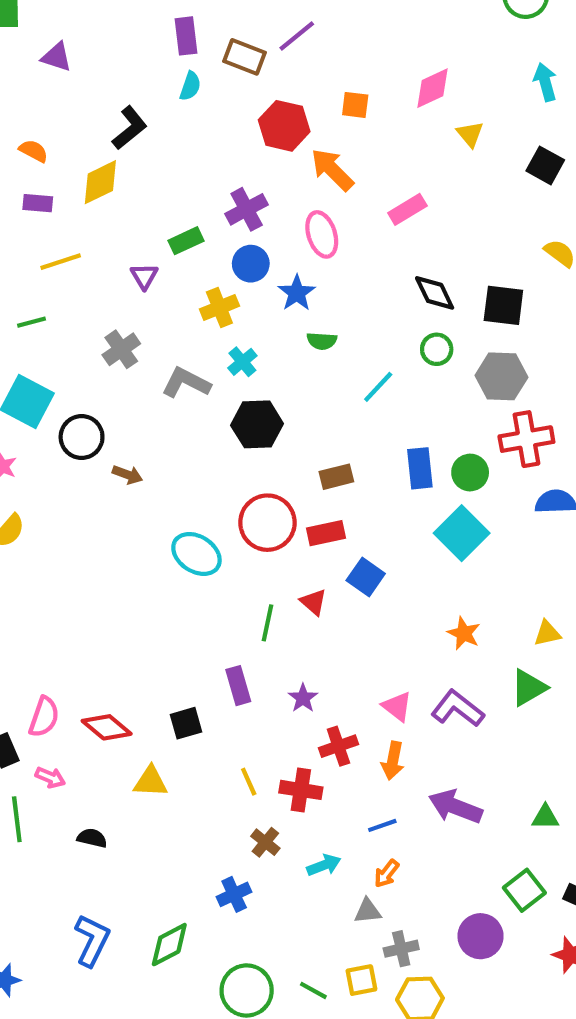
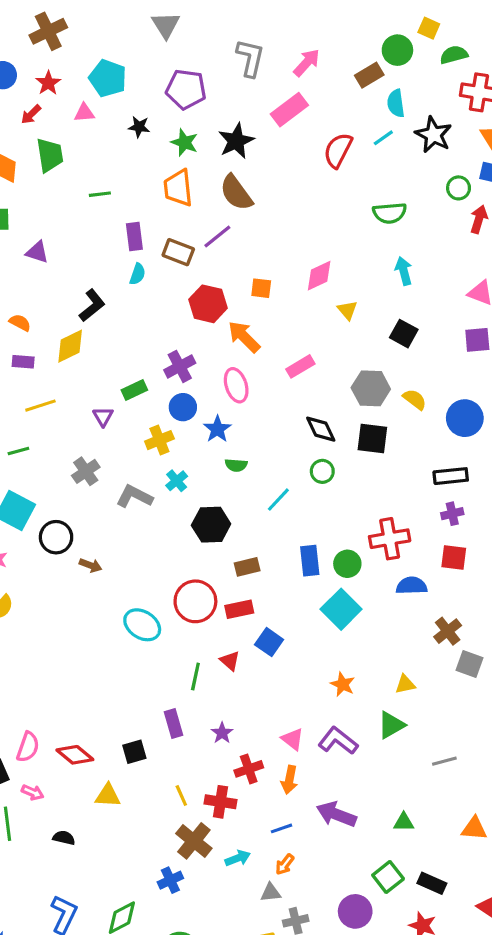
gray hexagon: (501, 376) -> (371, 388), moved
black hexagon: (257, 424) -> (211, 525), moved
brown cross: (265, 842) -> (194, 841), size x1.6

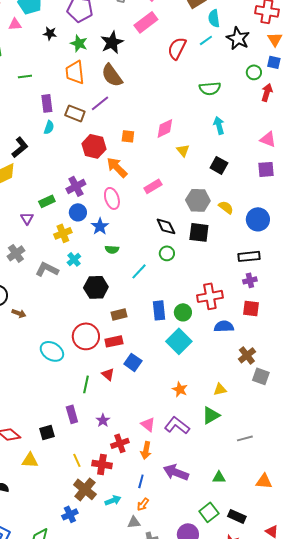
blue line: (282, 828) -> (141, 481), turned -56

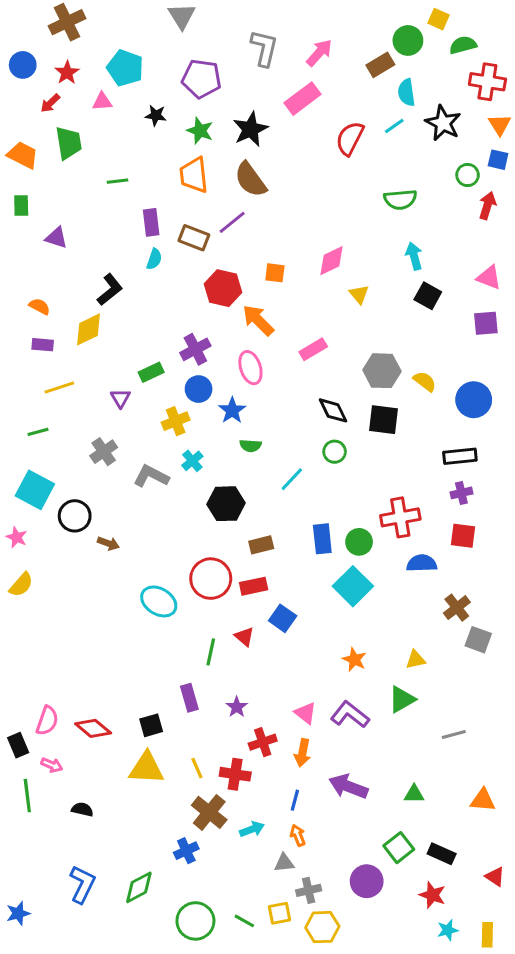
black square: (219, 165) -> (428, 296), moved
yellow triangle: (30, 460) -> (147, 768), moved, size x1.4
orange arrow: (143, 504) -> (298, 835), turned 120

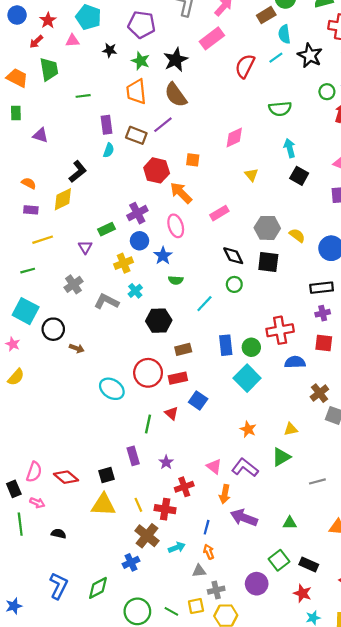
pink diamond: (331, 261) -> (234, 137), moved
orange arrow: (302, 753) -> (225, 494), moved

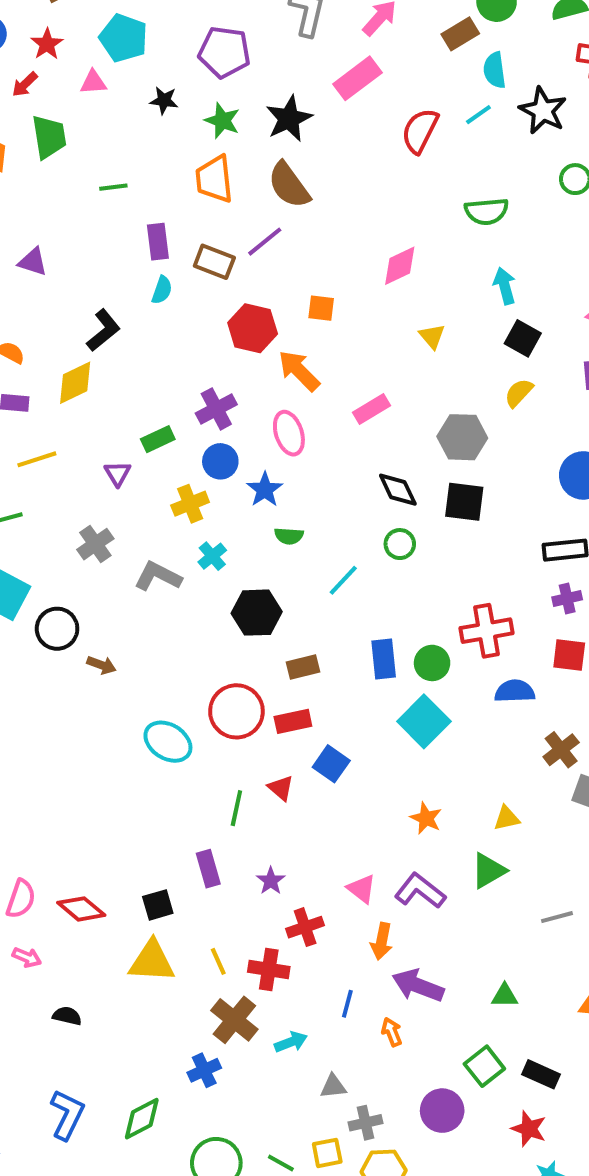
yellow semicircle: (297, 235) -> (519, 393), moved, turned -84
orange arrow: (209, 552) -> (392, 1032), moved

